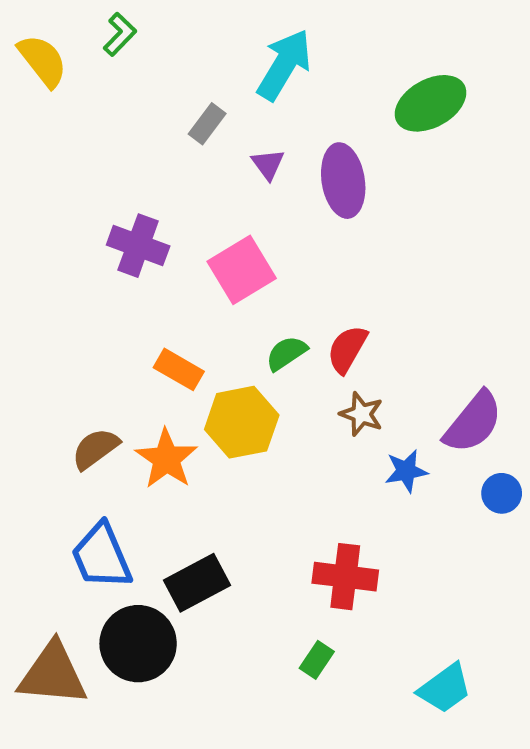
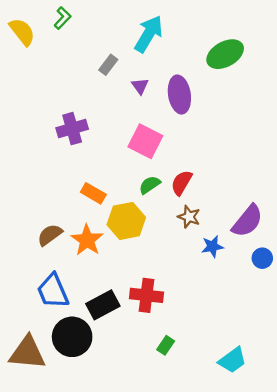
purple cross: (138, 246) -> (72, 129), turned -36
pink square: (242, 270) -> (145, 141), moved, turned -32
red cross: (345, 577) -> (146, 295), moved

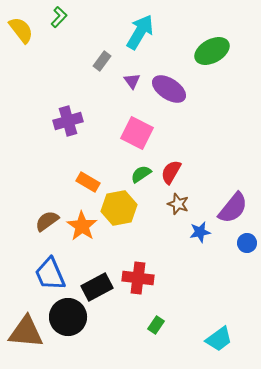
purple ellipse: (179, 95) -> (169, 89), turned -48

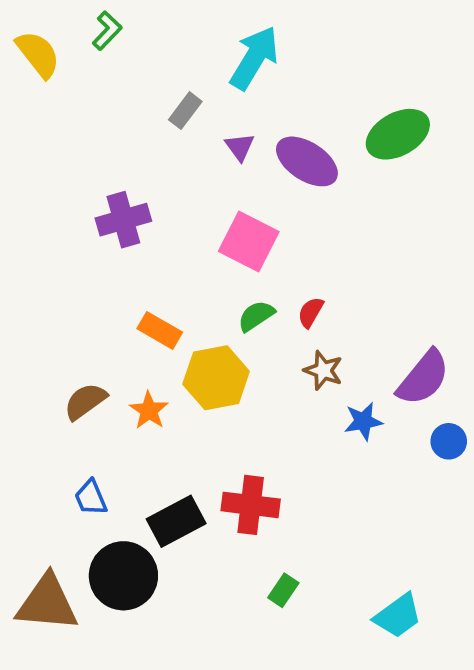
green ellipse: (212, 51) -> (398, 134), moved
red semicircle: (171, 172) -> (311, 312), size x0.7
orange star: (82, 226) -> (149, 410), size x0.7
blue trapezoid: (50, 274) -> (91, 498), size x0.6

